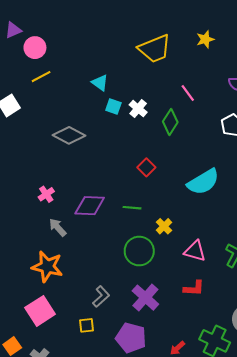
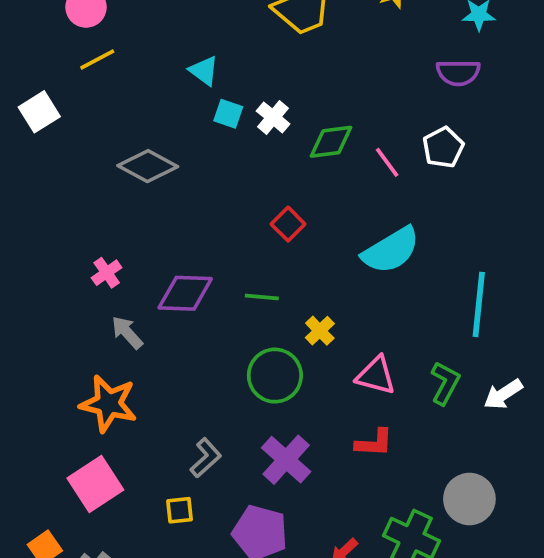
pink line: (188, 93) -> (387, 162), moved
green diamond: (170, 122) -> (331, 142), turned 50

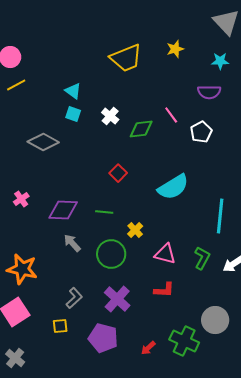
cyan square: (228, 114) -> (73, 114), moved
pink line: (387, 162) -> (171, 115), moved
gray arrow: (127, 333) -> (72, 243), moved

